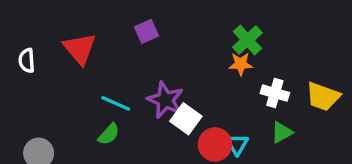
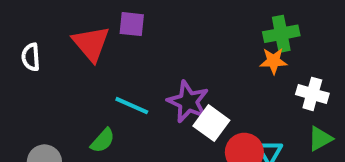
purple square: (146, 31) -> (132, 24), moved, turned 30
green cross: (247, 40) -> (281, 34), turned 32
green semicircle: (109, 134) -> (103, 141), moved

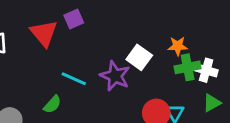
purple square: (132, 24) -> (74, 19), turned -30
green cross: (281, 34) -> (188, 67), moved
white square: (211, 123) -> (139, 57), moved

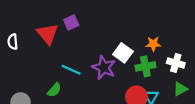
green cross: (188, 67) -> (145, 66), moved

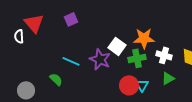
red triangle: (48, 34) -> (34, 23), moved
orange star: (153, 44) -> (144, 38), size x1.5
green semicircle: (54, 90) -> (56, 79), turned -88

